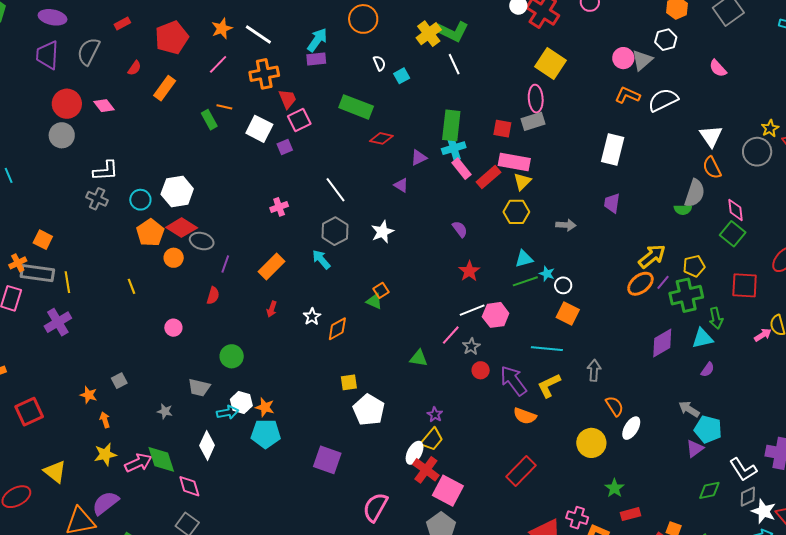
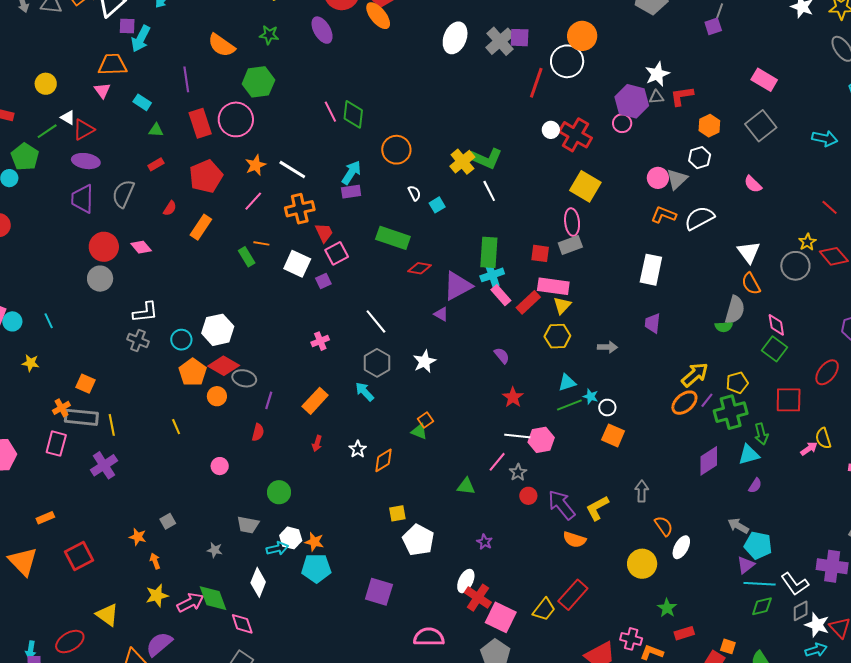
purple triangle: (419, 158) -> (458, 286), size x1.8
white line: (472, 310) -> (517, 436), turned 30
cyan line: (547, 349) -> (760, 584), moved
yellow trapezoid: (432, 439) -> (544, 609), moved
pink semicircle: (375, 507) -> (429, 637), turned 64

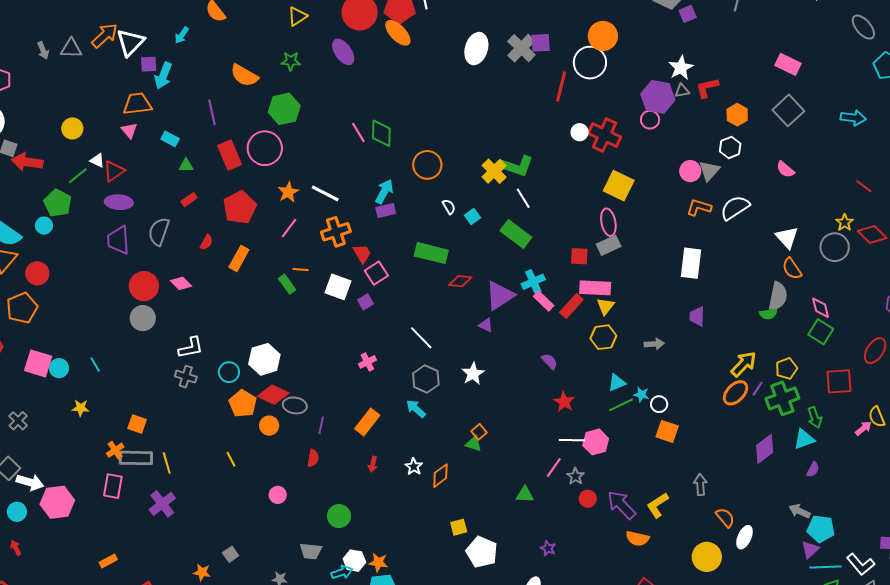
purple square: (713, 26) -> (688, 14), moved
green rectangle: (489, 252) -> (516, 234), moved, turned -52

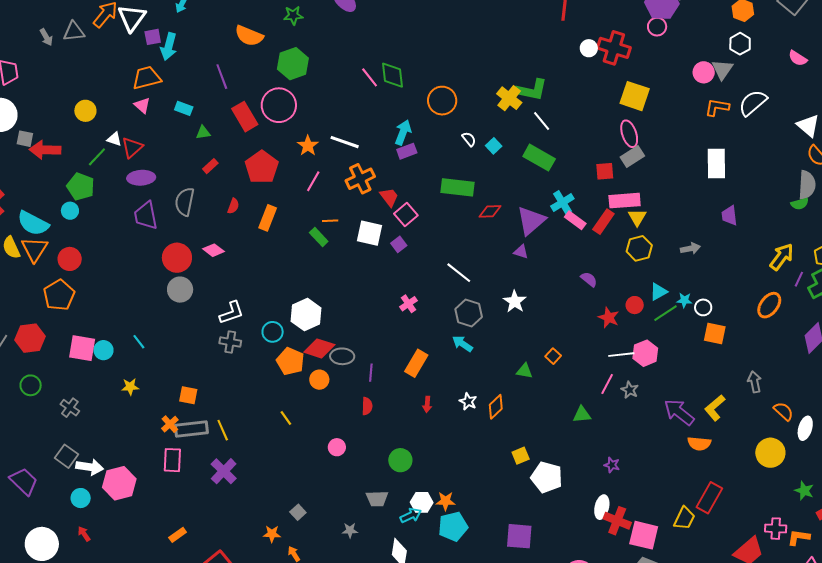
orange ellipse: (736, 393) -> (769, 305), moved
orange square: (479, 432) -> (553, 356), moved
red circle: (588, 499) -> (635, 305), moved

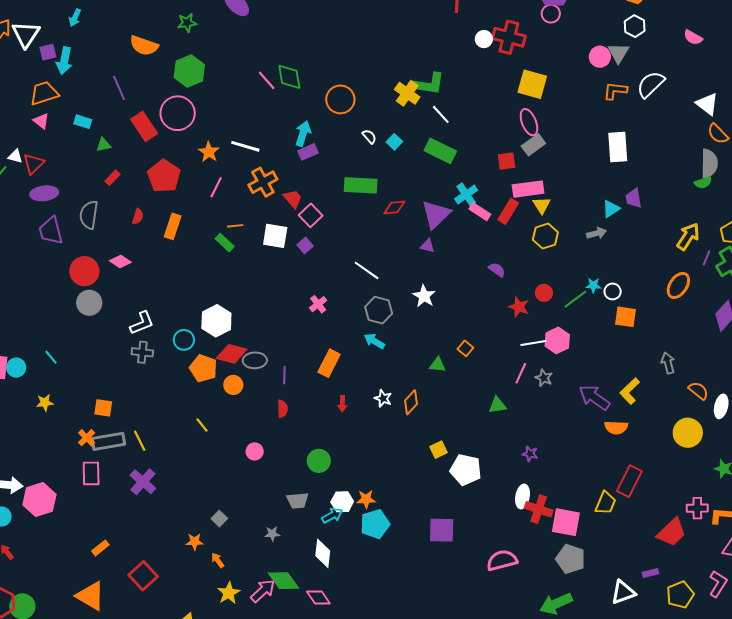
cyan triangle: (658, 292) -> (611, 209), moved

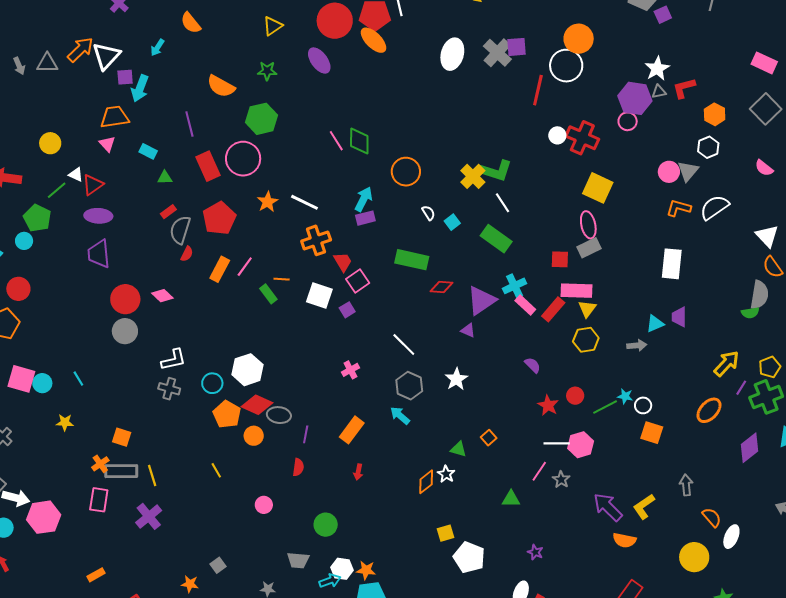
pink line: (216, 187) -> (245, 267), moved
gray semicircle: (89, 215) -> (180, 230), moved
white star: (383, 398) -> (446, 474), moved

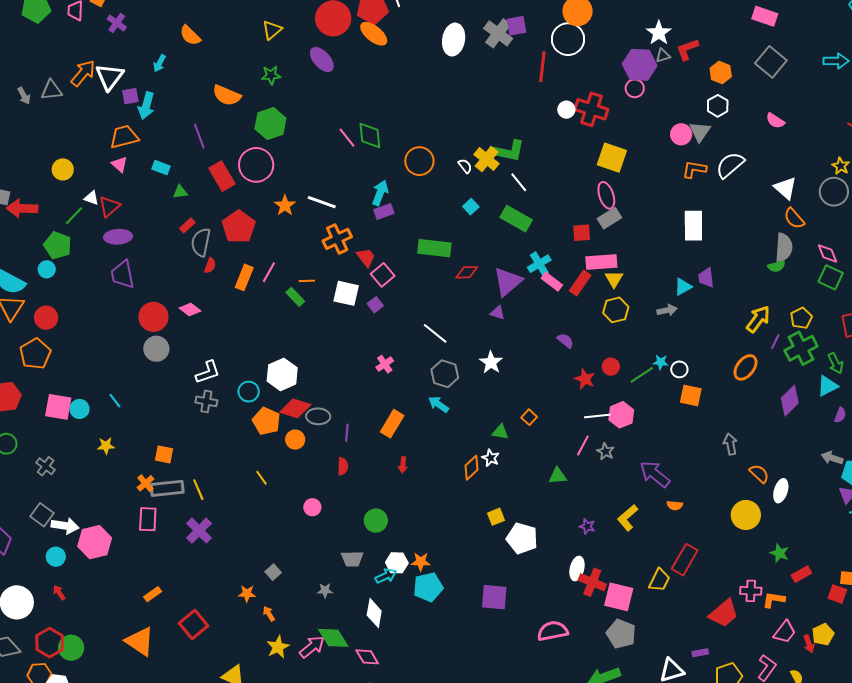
white semicircle: (428, 213) -> (465, 166), moved
yellow L-shape: (644, 506) -> (628, 518), moved
orange semicircle: (624, 540) -> (675, 505), size x0.7

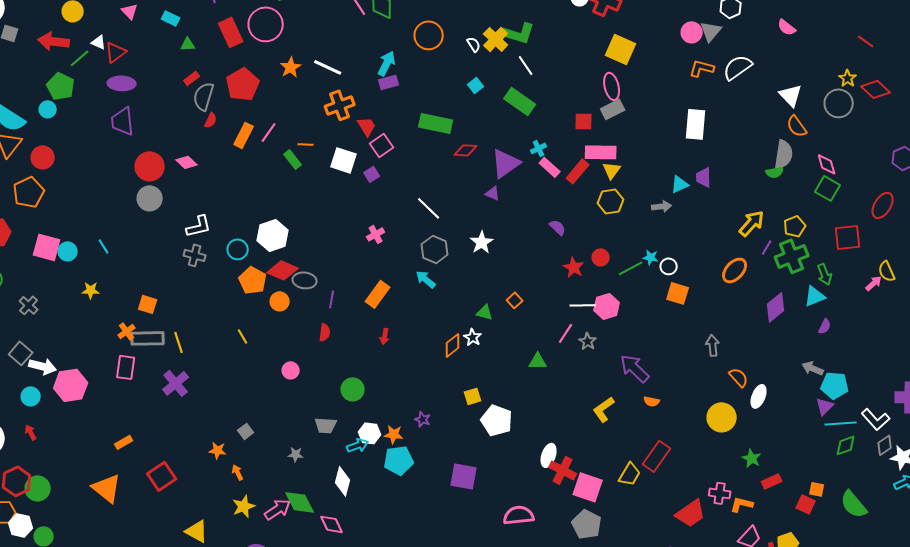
red arrow: (22, 208) -> (54, 41), moved
cyan cross: (539, 264) -> (539, 148), size x0.7
purple star: (587, 526) -> (423, 419), moved

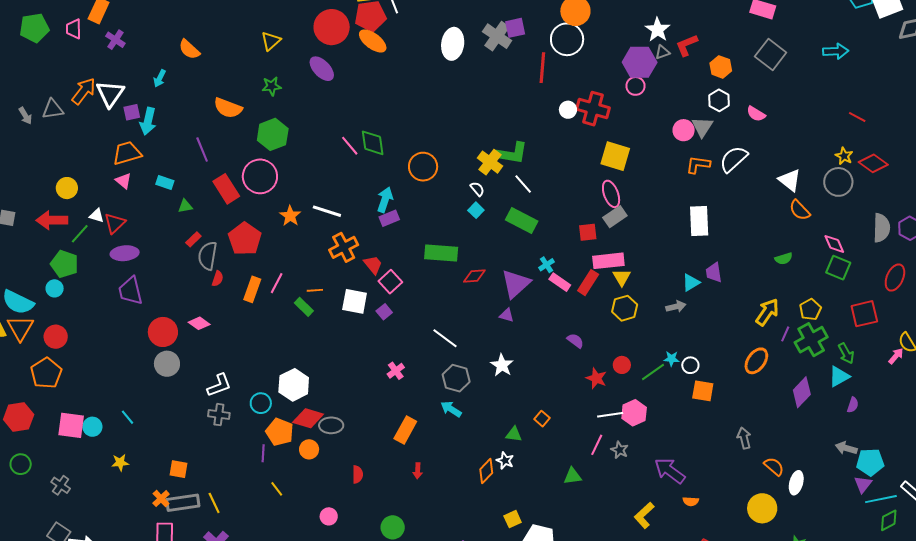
pink semicircle: (787, 27) -> (756, 114), moved
white semicircle: (474, 44) -> (477, 189), moved
gray semicircle: (784, 154) -> (882, 228), moved
purple line: (332, 299) -> (263, 453), moved

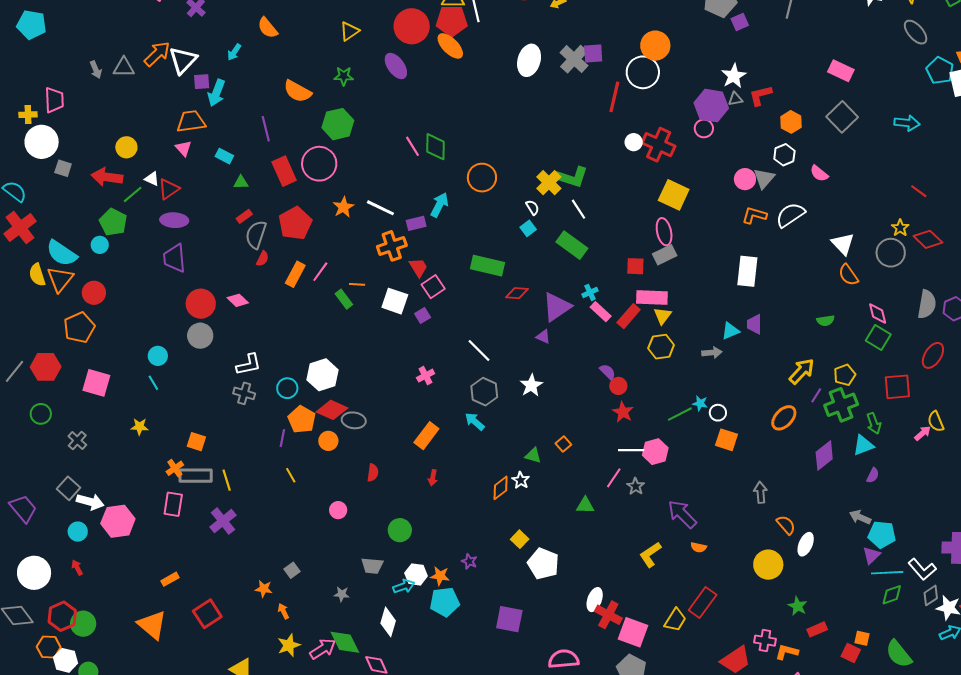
purple rectangle: (389, 218) -> (416, 223), moved
red circle: (622, 365) -> (618, 386), moved
cyan circle: (92, 427) -> (158, 356), moved
yellow square: (513, 519) -> (520, 539), turned -30

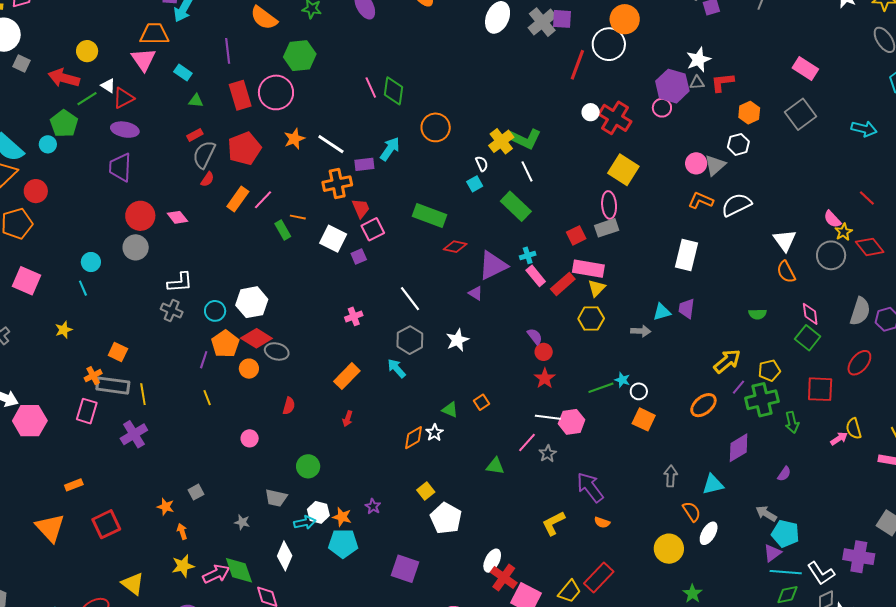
pink triangle: (183, 148) -> (143, 60), size x1.5
pink semicircle: (819, 173) -> (832, 219), moved
red square: (635, 266) -> (576, 235), turned -36
yellow star: (140, 427) -> (64, 330), turned -30
cyan triangle: (863, 445) -> (713, 484), moved

